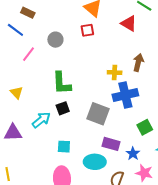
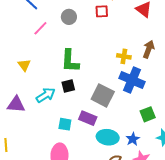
blue cross: (125, 95) -> (132, 80), turned 30
purple rectangle: (111, 144) -> (88, 118), moved
cyan ellipse: (95, 162) -> (108, 137), moved

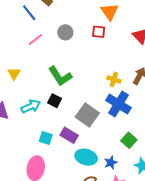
green L-shape: (70, 61) -> (60, 76), turned -45
black square: (68, 86) -> (55, 101), turned 32
green square: (148, 114) -> (129, 140), turned -35

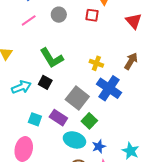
yellow cross: (114, 79) -> (96, 63), moved
green square: (129, 140) -> (89, 121), moved

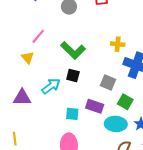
pink line: (29, 20) -> (38, 36), moved
gray square: (77, 98) -> (108, 83), size x0.7

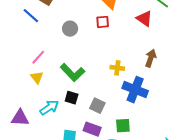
yellow triangle: (28, 58) -> (37, 77), moved
gray square: (108, 83) -> (97, 106), moved
green square: (125, 102) -> (123, 126), turned -35

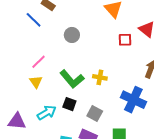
red square: (103, 22) -> (125, 40), moved
yellow cross: (117, 68) -> (100, 77), moved

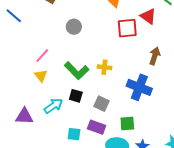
blue line: (34, 20) -> (14, 16), moved
red square: (125, 40) -> (127, 28), size x1.5

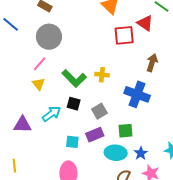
gray circle: (74, 27) -> (49, 37), moved, size x1.6
gray square: (102, 104) -> (99, 111), turned 35
purple rectangle: (97, 127) -> (95, 135), turned -42

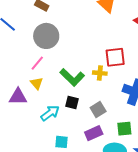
red square: (124, 35) -> (115, 57), moved
purple triangle: (22, 125) -> (18, 97), moved
cyan square: (72, 142) -> (62, 142), moved

